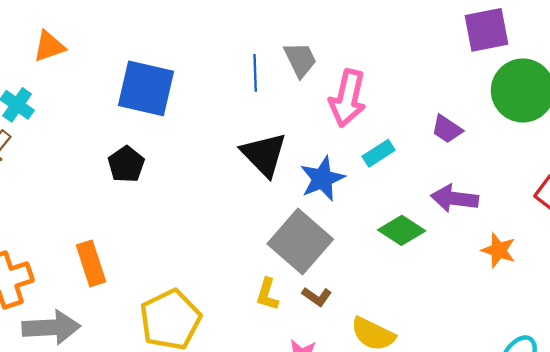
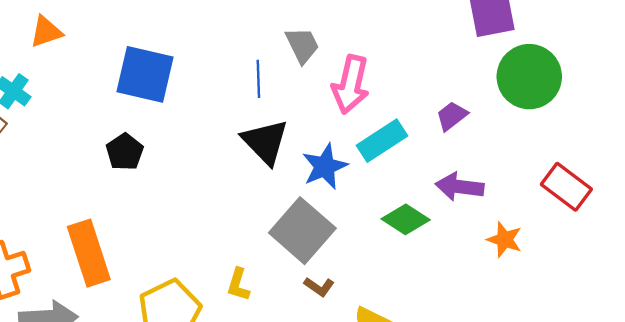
blue line: (255, 73) -> (258, 79), moved
purple trapezoid: (447, 129) -> (452, 116), turned 108
cyan rectangle: (379, 153) -> (382, 141), size x1.5
orange rectangle: (91, 263) -> (89, 253), size x1.4
yellow L-shape: (267, 294) -> (238, 285), moved

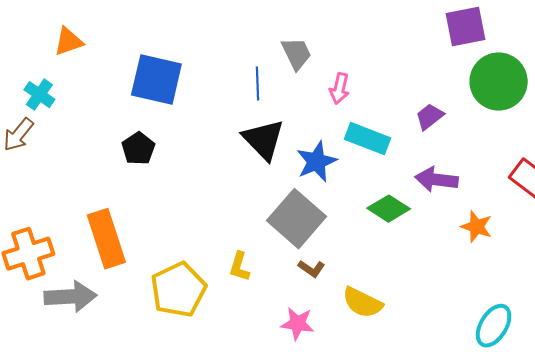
pink arrow: (351, 84) -> (339, 89), size x0.6
cyan rectangle: (382, 141) -> (367, 139), turned 54

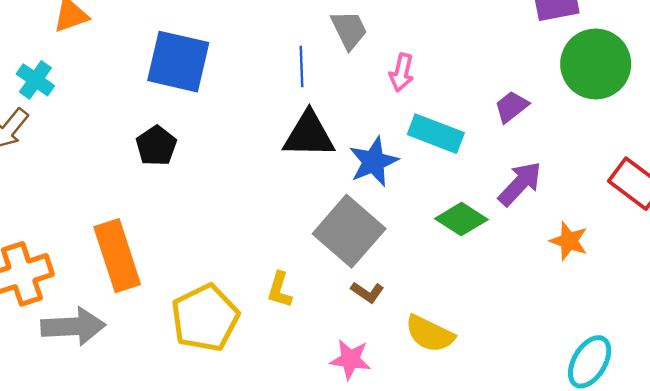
black triangle: (263, 140) -> (309, 135), turned -45
purple arrow: (437, 180) -> (520, 184), turned 126

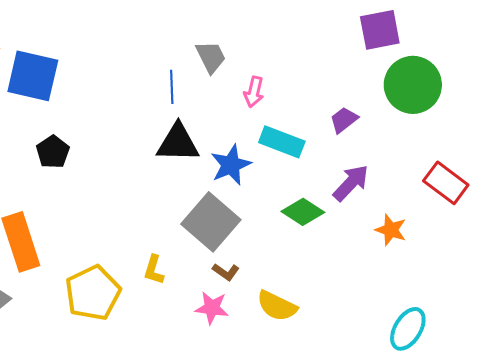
blue square: (178, 62) -> (33, 76), moved
pink star: (350, 359) -> (212, 308), moved

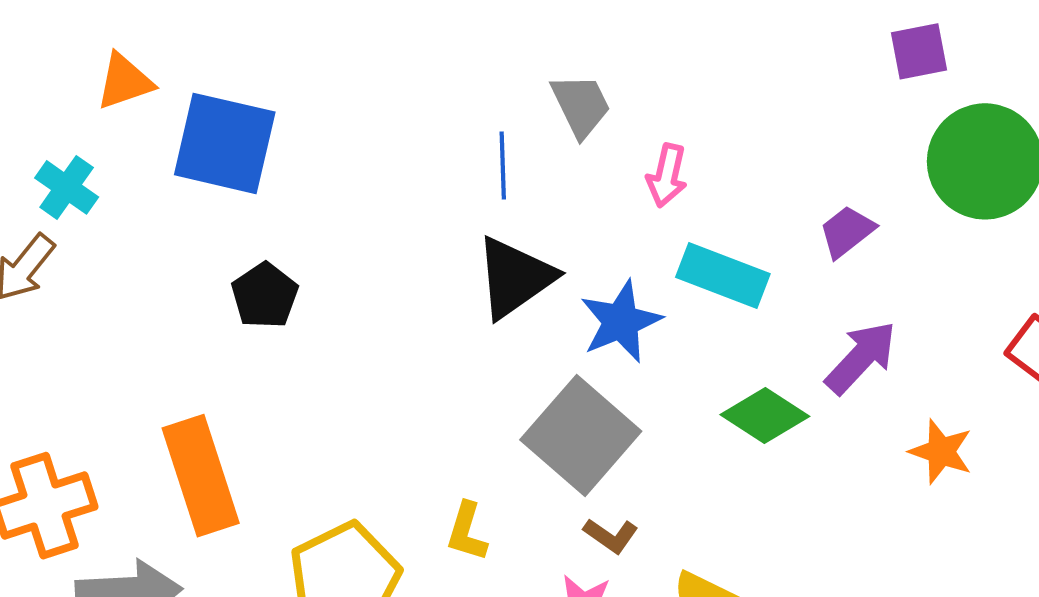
purple square: (380, 30) -> (919, 51), size x0.7
black triangle: (178, 143) -> (515, 277), turned -36

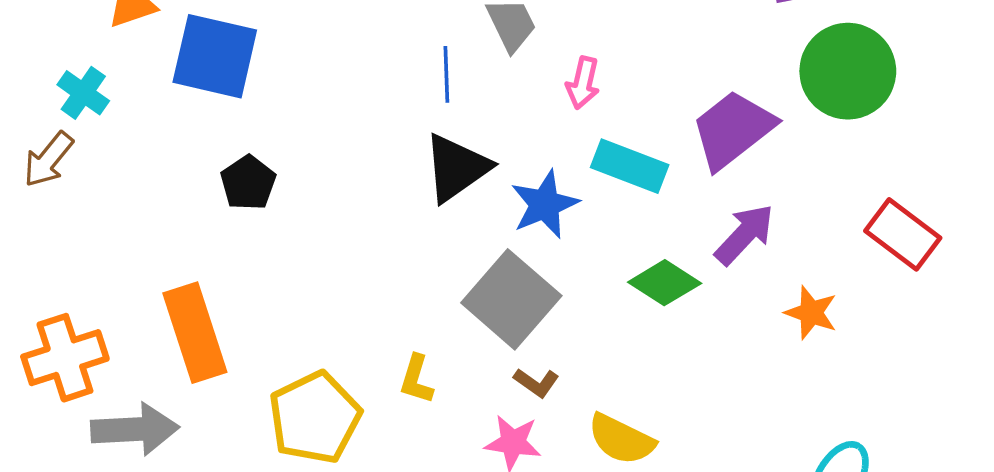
purple trapezoid: (847, 231) -> (733, 129), size x1.8

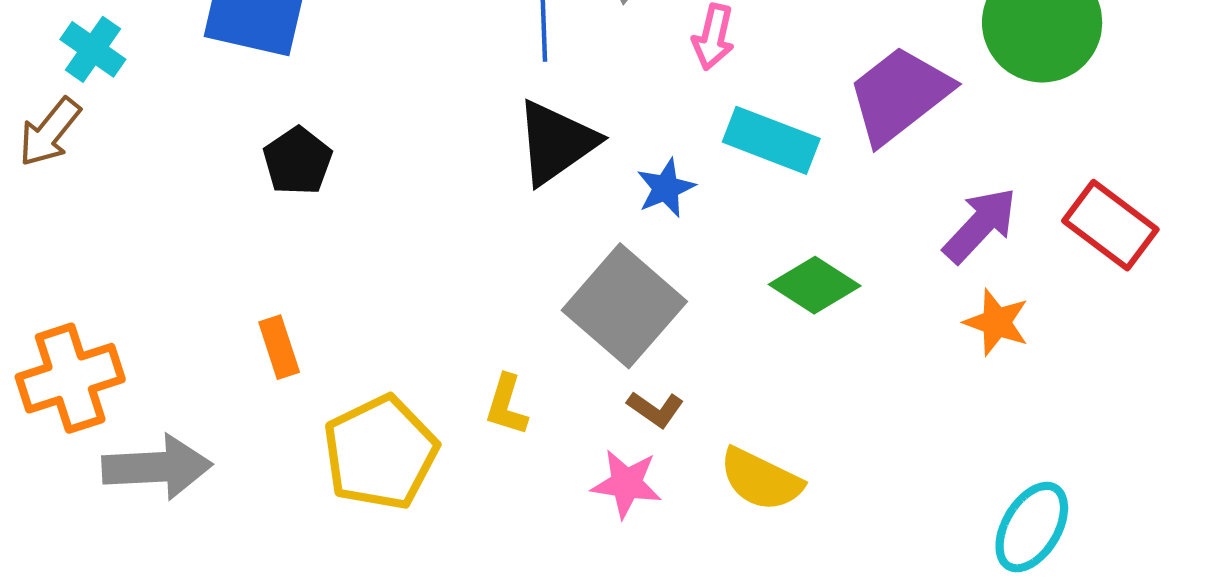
blue star: (545, 204) -> (666, 188), size x0.7
purple arrow: (745, 234) -> (980, 225), moved
orange rectangle: (195, 333) -> (279, 347), moved, size x0.5

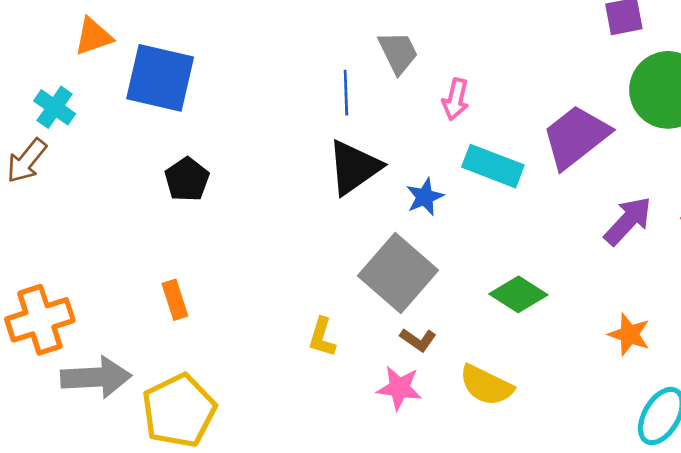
green diamond: (815, 285) -> (518, 294), moved
orange star: (997, 322) -> (629, 334), moved
yellow pentagon: (380, 453) -> (179, 411), moved

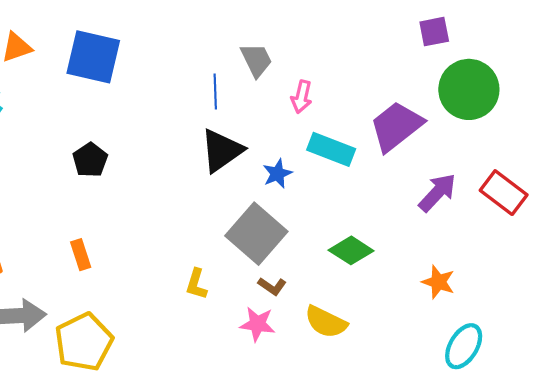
blue square: (160, 78) -> (93, 57), moved

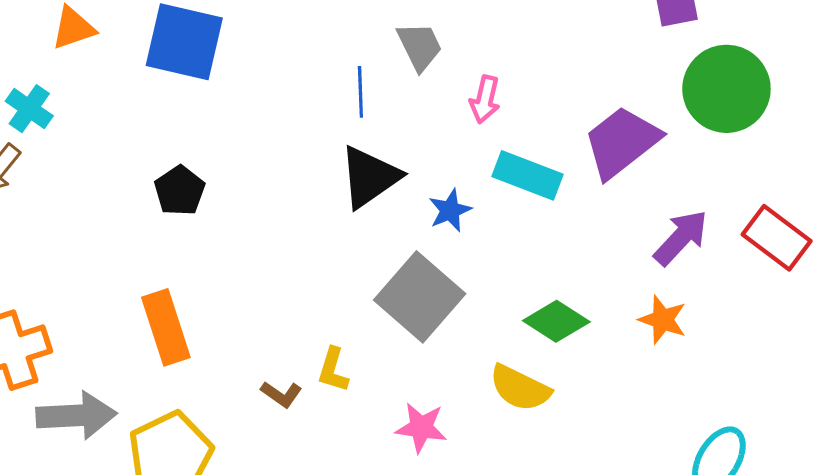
orange rectangle: (81, 255) -> (166, 327), size x1.6
orange star: (438, 282) -> (663, 320), moved
brown L-shape: (272, 286) -> (281, 394), moved
yellow semicircle: (326, 322) -> (520, 388), moved

